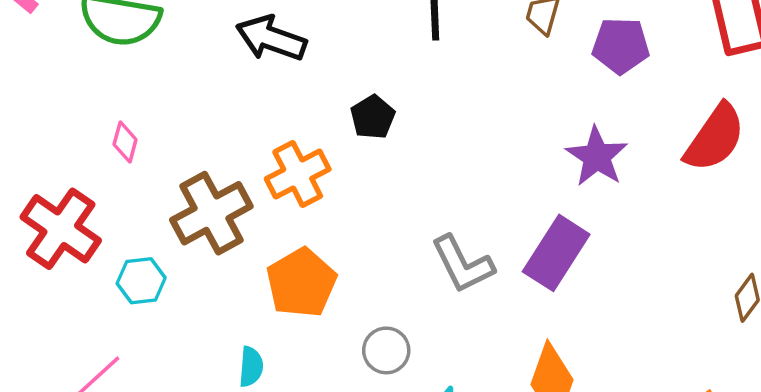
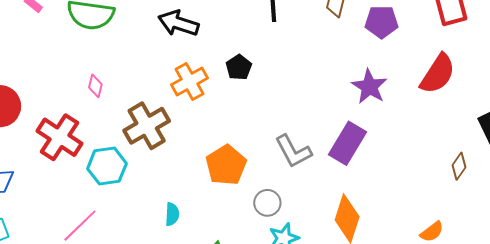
orange cross: (298, 174) -> (189, 81), moved
cyan hexagon: (141, 281) -> (107, 166), size x1.4
orange pentagon: (301, 283) -> (226, 165), moved
gray circle: (386, 350) -> (267, 203), moved

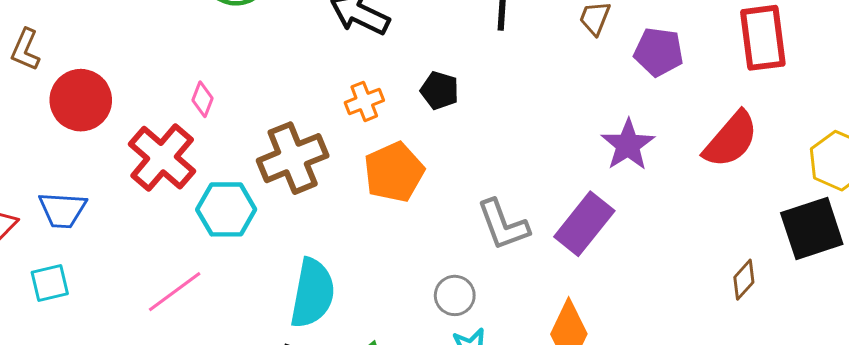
black pentagon: (239, 67) -> (440, 90), turned -30
orange cross: (189, 81) -> (364, 101), size x0.7
pink diamond: (95, 86) -> (203, 99), moved
orange pentagon: (226, 165) -> (394, 172), moved
cyan semicircle: (172, 214) -> (312, 293), size x2.0

